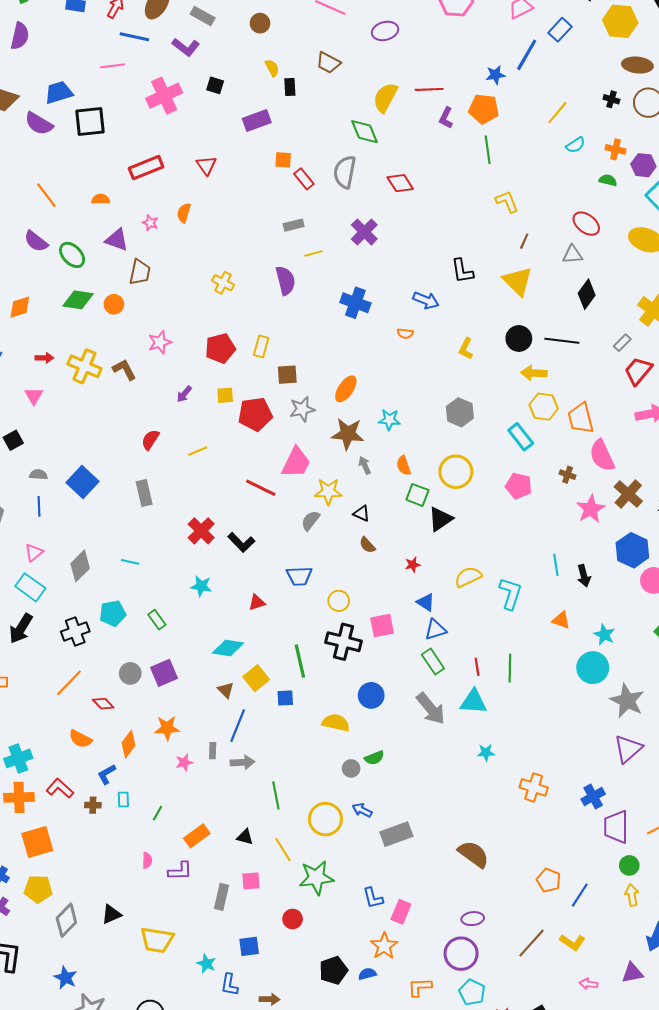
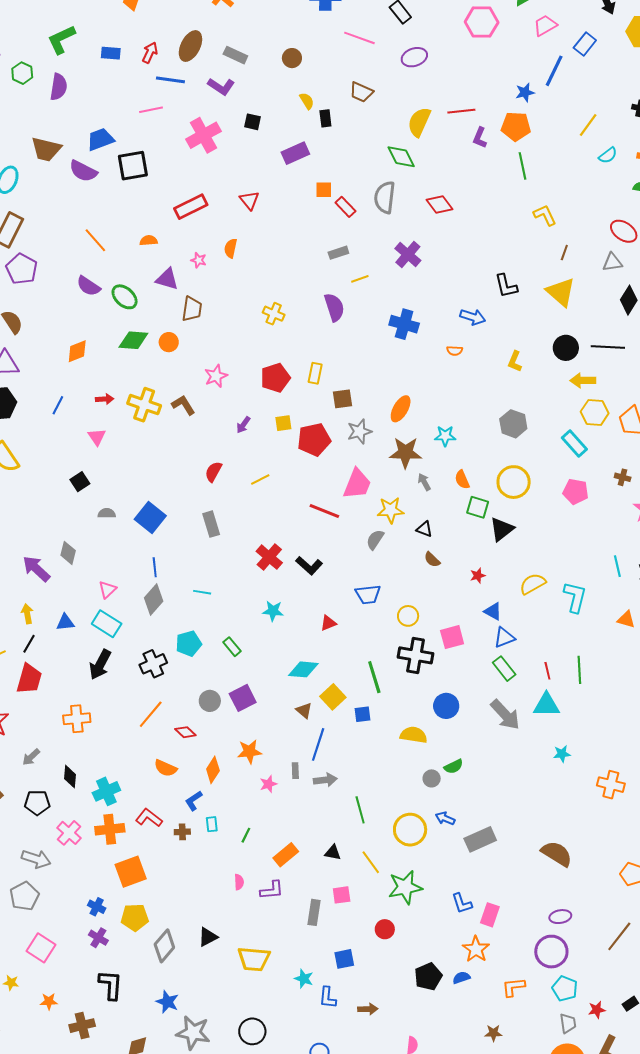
blue line: (39, 506) -> (155, 567), moved

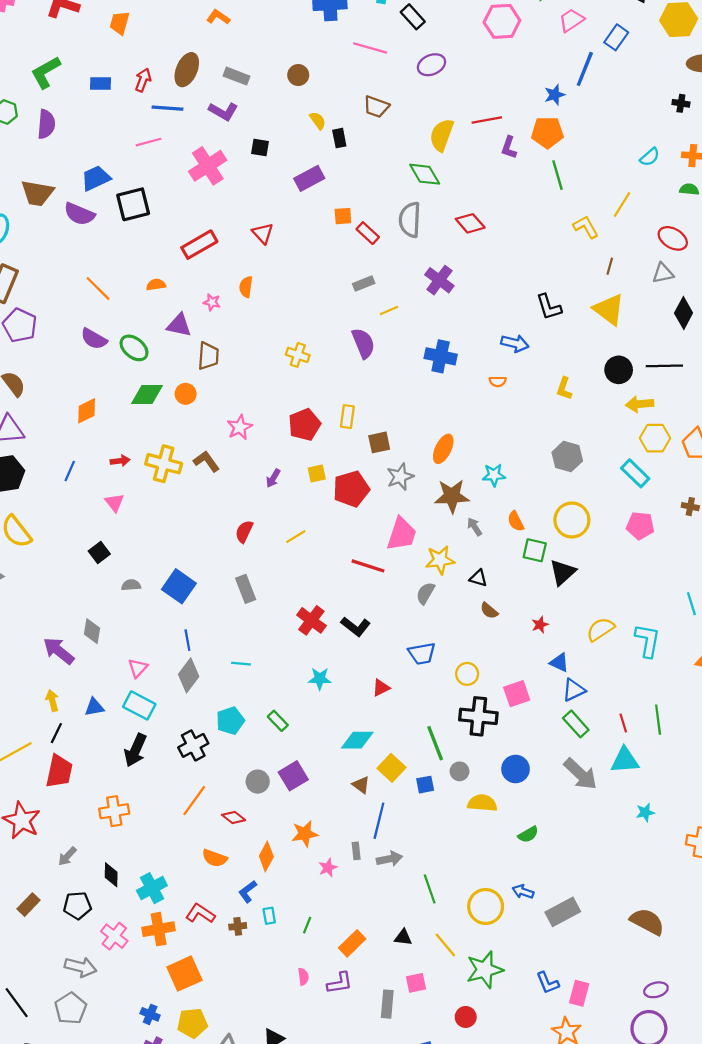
yellow line: (588, 125) -> (622, 205), moved
gray circle: (432, 778) -> (460, 771), moved

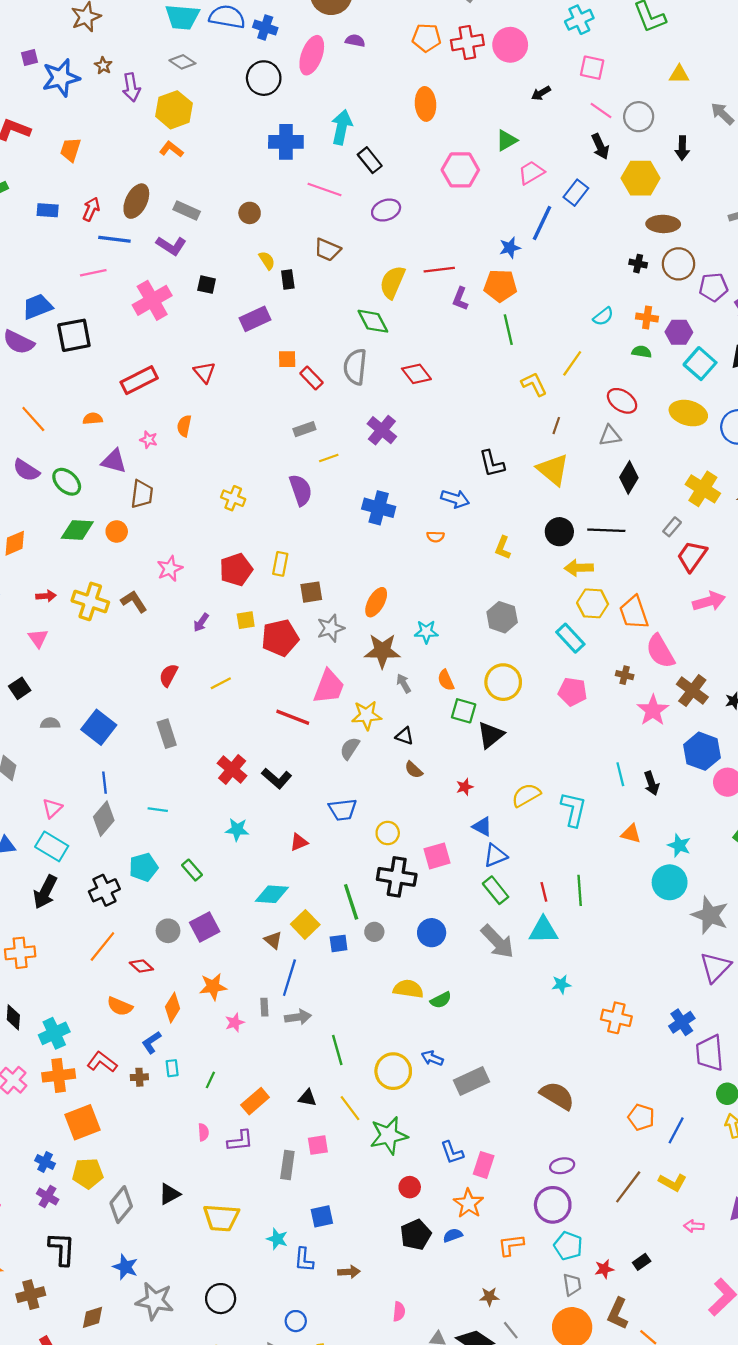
yellow semicircle: (482, 803) -> (408, 989), moved
red circle: (466, 1017) -> (410, 1187), moved

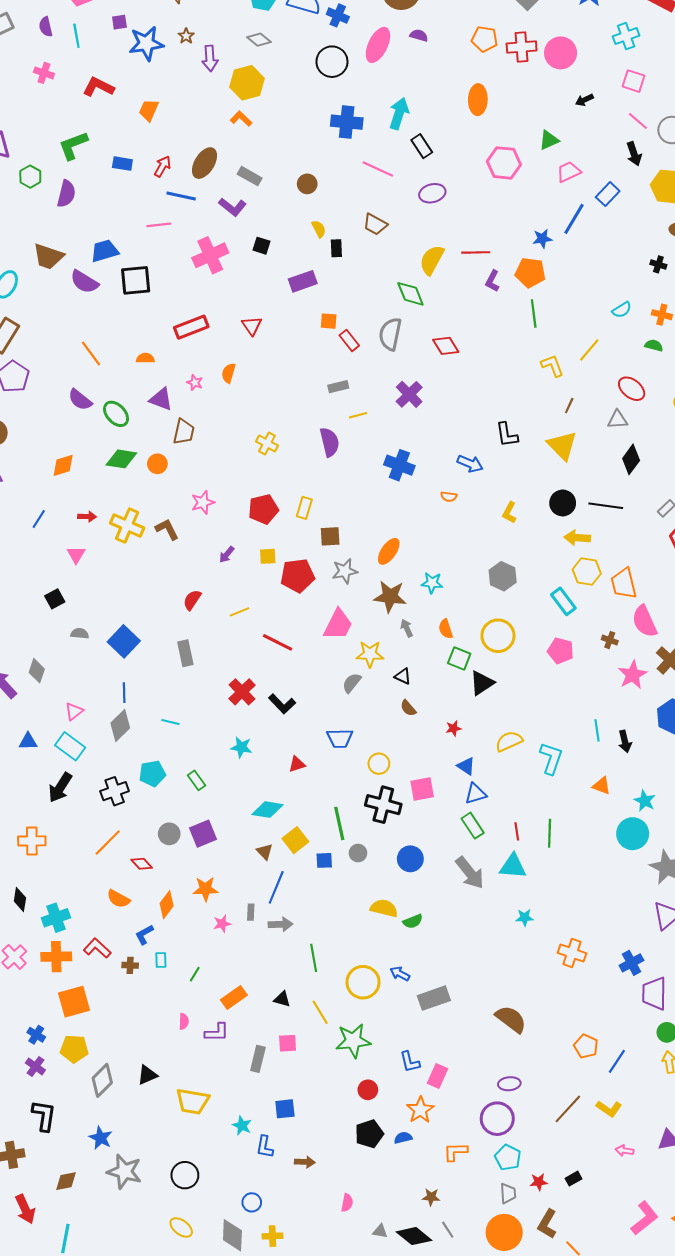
red line: (293, 717) -> (278, 642), moved

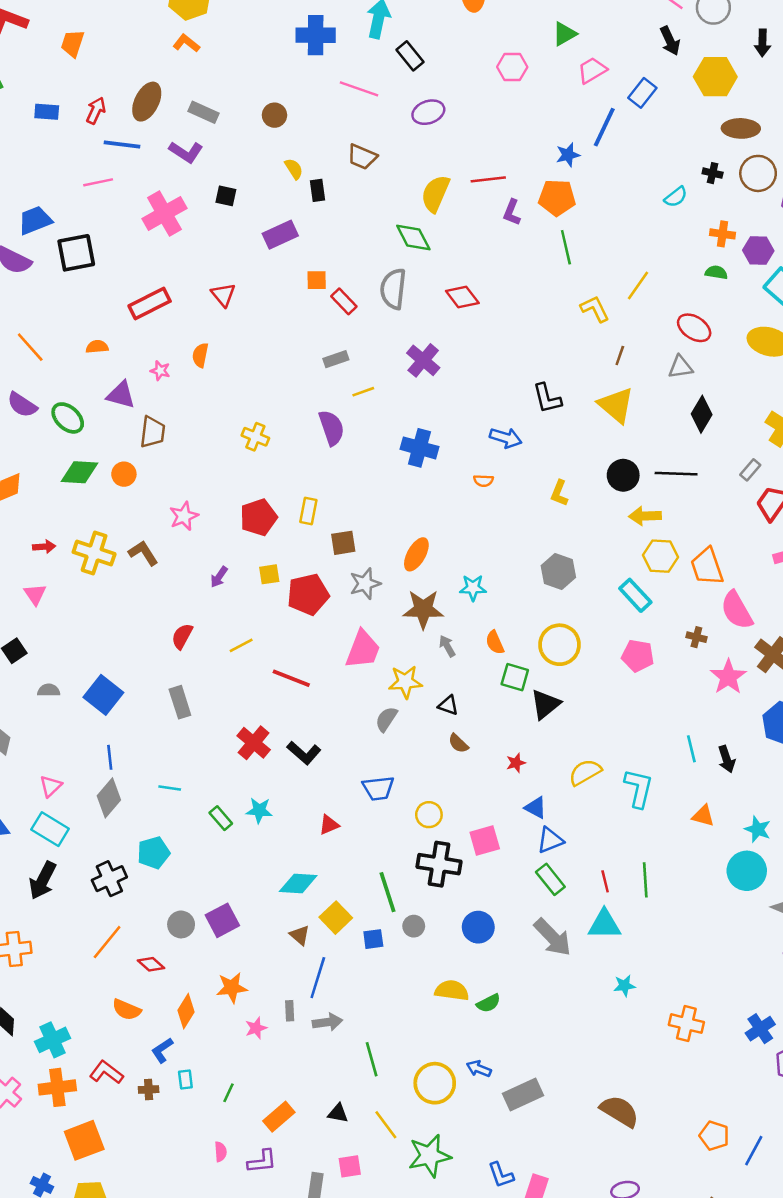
pink hexagon: (504, 163) -> (512, 67), size x0.7
cyan semicircle: (622, 310) -> (676, 197), moved
green rectangle: (197, 780) -> (221, 818), moved

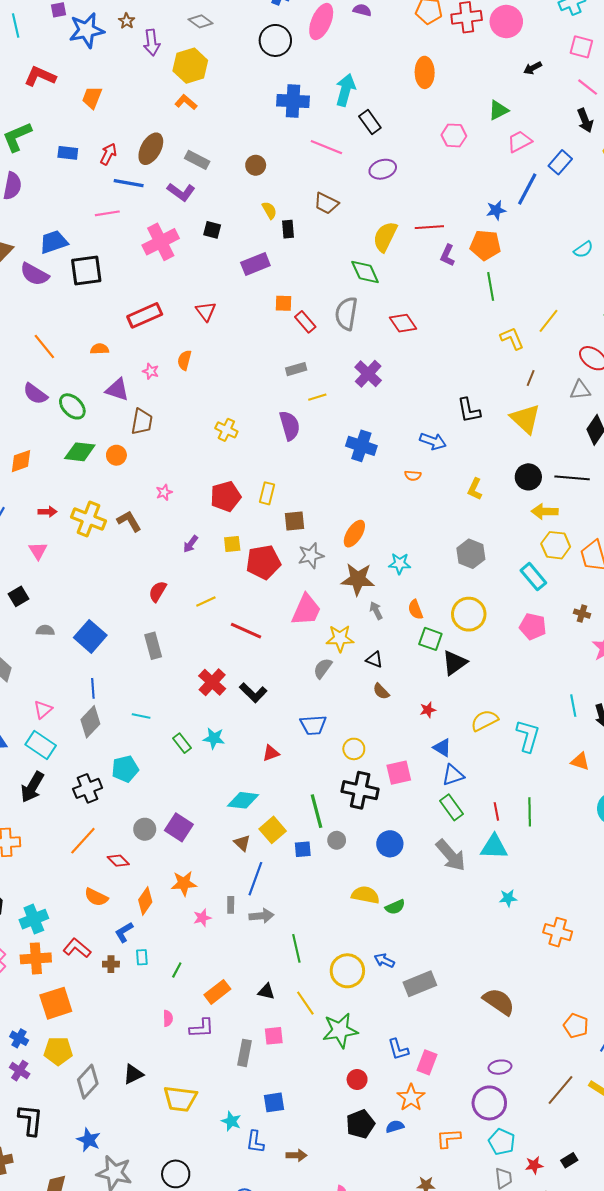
pink star: (184, 516) -> (164, 492), size x0.7
purple square: (222, 920) -> (179, 827), turned -32

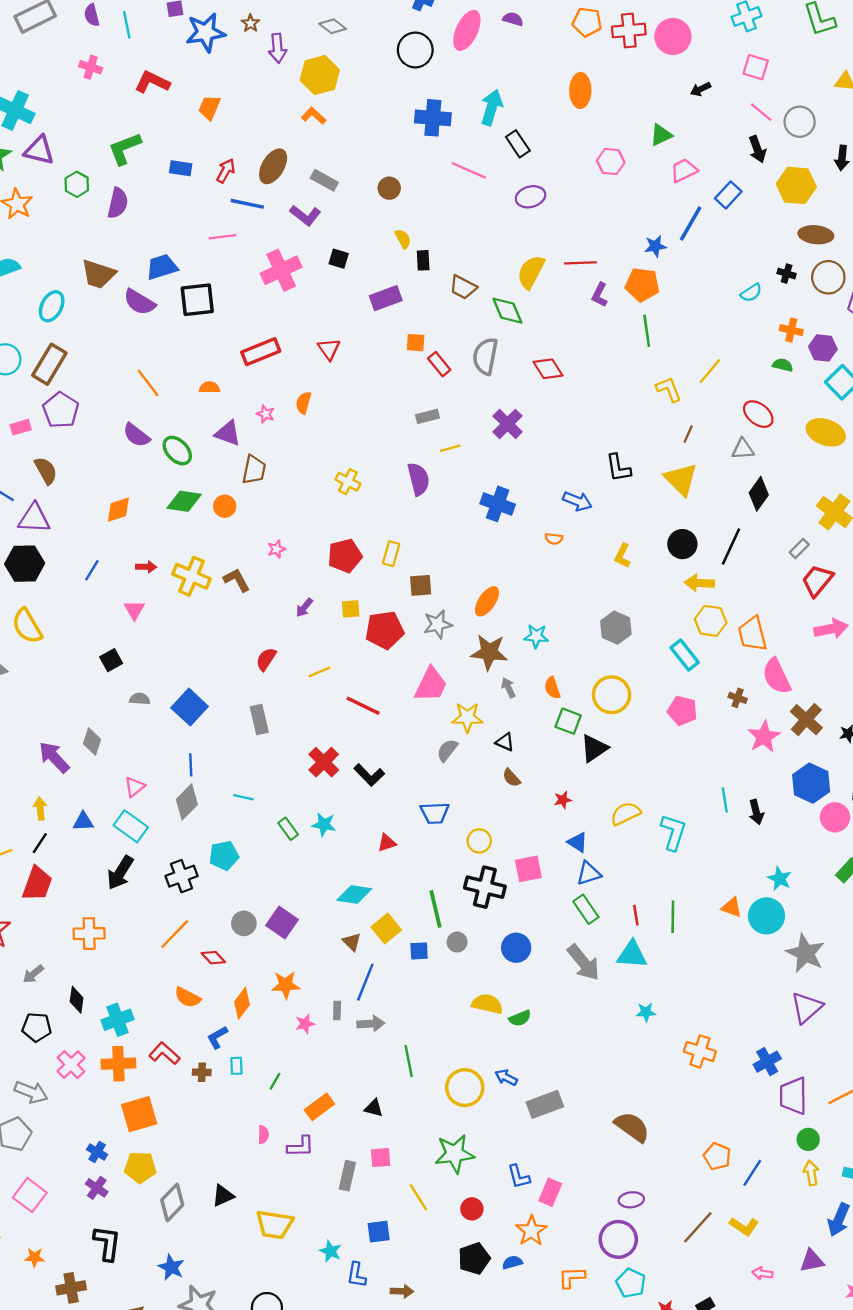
brown trapezoid: (326, 203) -> (463, 287), moved
black line: (572, 478) -> (731, 547), turned -72
orange triangle: (580, 761) -> (732, 907), moved
yellow line: (305, 1003) -> (418, 1197), moved

